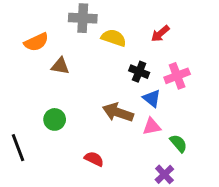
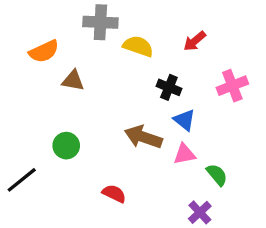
pink cross: (177, 76) -> (232, 86), moved
black line: (18, 148) -> (22, 180), turned 72

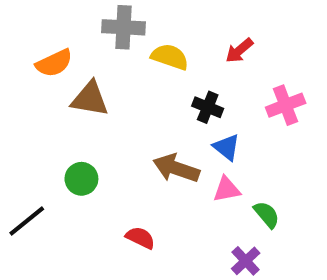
brown triangle: (73, 81) -> (90, 99), size x1.4

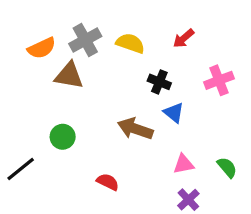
gray cross: (124, 27) -> (85, 40), moved, turned -32
pink triangle: (227, 189) -> (184, 164), moved
green semicircle: (267, 215) -> (227, 167), moved

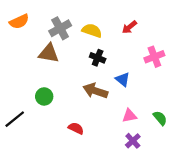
orange semicircle: (42, 48) -> (19, 21), moved
black cross: (159, 82) -> (98, 58), moved

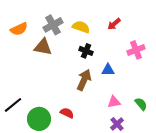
orange semicircle: (19, 21) -> (19, 29), moved
blue triangle: (123, 79) -> (108, 70), turned -40
brown arrow: (95, 91) -> (84, 80), turned 95
green circle: (44, 96) -> (39, 119), moved, size x1.5

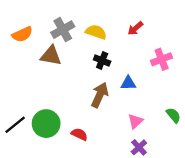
pink triangle: (114, 102) -> (135, 121), turned -32
green semicircle: (141, 104) -> (173, 115), moved
green circle: (39, 119) -> (46, 124), moved

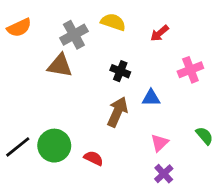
yellow semicircle: (96, 32) -> (113, 22), moved
orange semicircle: (22, 34) -> (19, 28), moved

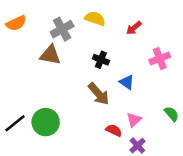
blue triangle: (151, 98) -> (127, 82), turned 35
brown arrow: (117, 112) -> (99, 94), turned 115
red semicircle: (94, 158) -> (114, 130), moved

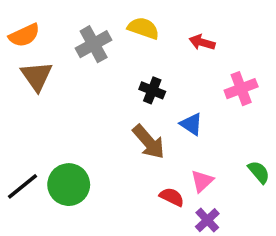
red arrow: (134, 28) -> (202, 42), turned 56
brown triangle: (50, 55) -> (37, 76), moved, turned 45

